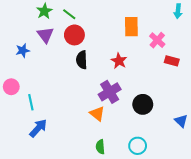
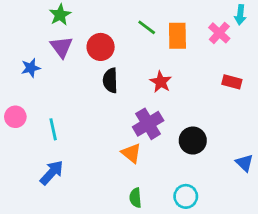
green line: (69, 14) -> (147, 27), moved
pink cross: (157, 40) -> (219, 33), moved
cyan line: (31, 102) -> (53, 129), moved

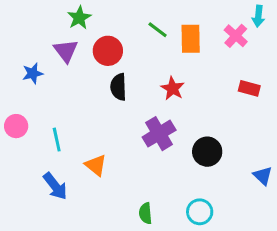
green star: (60, 15) -> (79, 18), moved
orange triangle: (131, 153) -> (96, 165), moved
blue arrow: (52, 173) -> (55, 186), turned 100

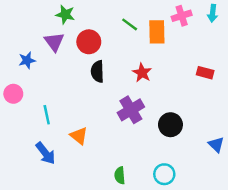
green star: (79, 18) -> (65, 15), turned -30
pink cross: (236, 36) -> (182, 16), moved, turned 30
pink circle: (16, 126) -> (13, 94), moved

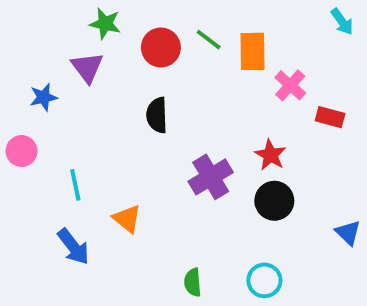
cyan arrow: (213, 13) -> (342, 22), turned -42
pink cross: (182, 16) -> (290, 85), moved, turned -30
red circle: (89, 42) -> (161, 47), moved
red star: (142, 73) -> (270, 155), moved

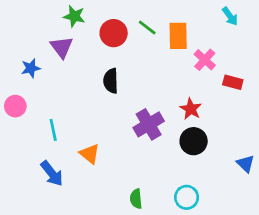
cyan arrow: (342, 22) -> (230, 16), moved

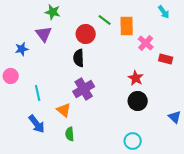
red circle: (114, 33) -> (86, 34), moved
purple cross: (149, 124) -> (84, 89), moved
green semicircle: (136, 199) -> (70, 134), moved

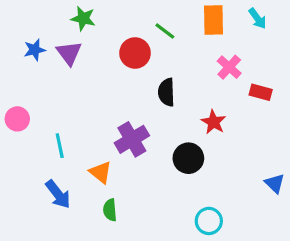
orange rectangle: (127, 26) -> (214, 20), moved
blue star: (22, 49) -> (35, 50), moved
black semicircle: (79, 58) -> (166, 92), moved
black circle: (138, 101) -> (188, 158), moved

